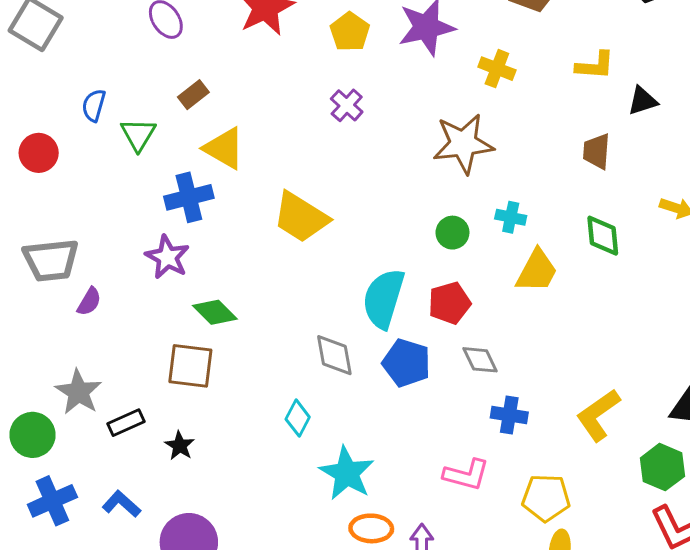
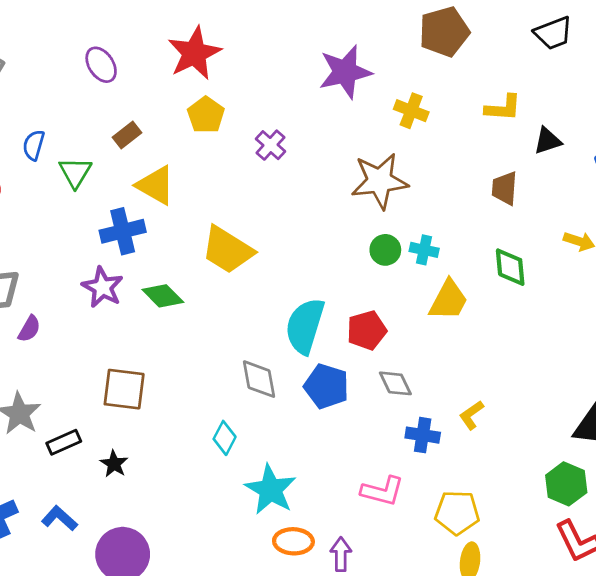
yellow pentagon: (350, 32) -> (206, 115), moved
green circle: (452, 233) -> (385, 250), moved
green diamond: (215, 312) -> (163, 296), moved
yellow L-shape: (598, 415) -> (471, 415), moved, size x0.6

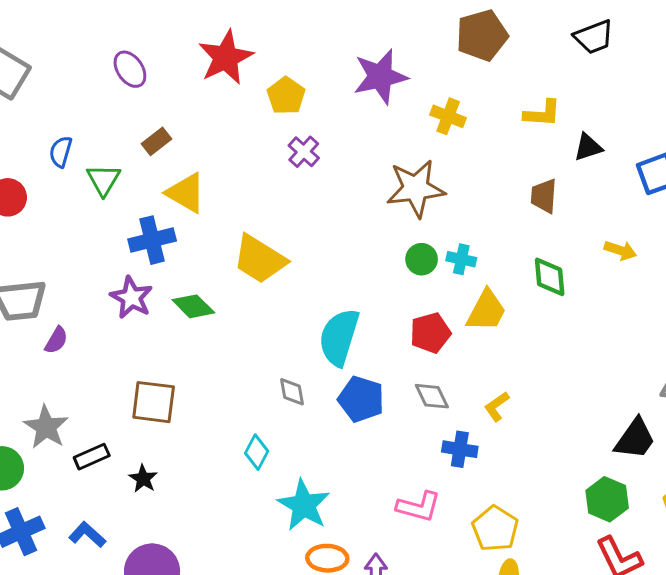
yellow pentagon: (206, 115) -> (286, 96), moved
red pentagon: (367, 330) -> (430, 333), moved
gray diamond: (259, 379) -> (292, 392), size x0.7
yellow L-shape: (471, 415) -> (497, 406), moved
yellow pentagon: (457, 513) -> (495, 529), turned 30

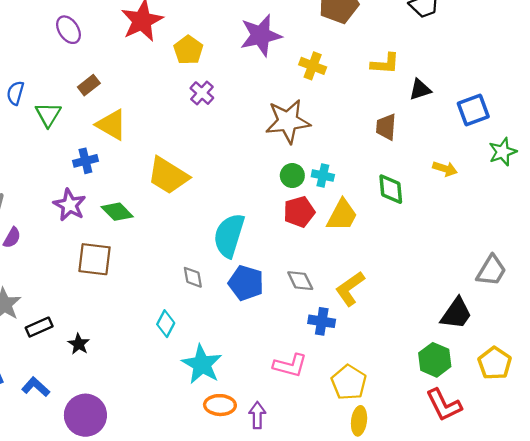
blue cross: (152, 240) -> (85, 161), size x0.7
red pentagon: (430, 333) -> (299, 212), moved
brown square: (154, 402) -> (95, 259), moved
yellow L-shape: (497, 406) -> (350, 289), size x1.5

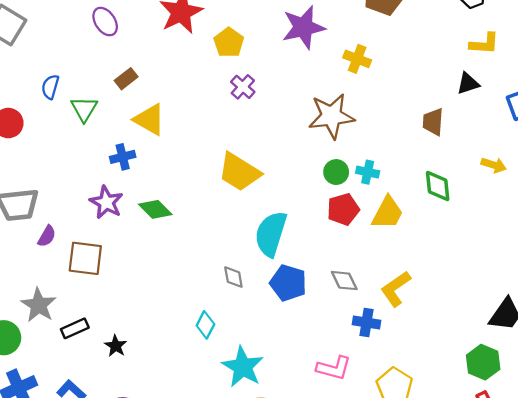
yellow L-shape: (385, 64) -> (484, 44), moved
yellow trapezoid: (168, 176) -> (239, 172), moved
brown square: (95, 259) -> (85, 258), moved

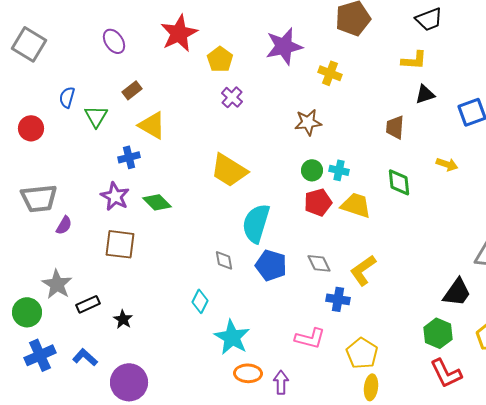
yellow L-shape: (484, 44) -> (414, 60), moved
brown star: (331, 116) -> (308, 122), size x0.7
yellow trapezoid: (387, 213) -> (356, 205), turned -100
brown square: (85, 258) -> (120, 244), moved

